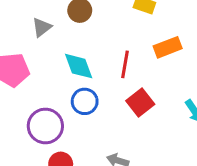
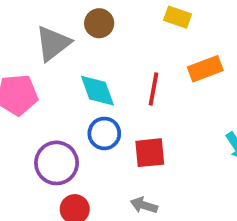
gray triangle: (42, 27) -> (53, 43), size x1.5
red square: (140, 102) -> (150, 153), moved, turned 32

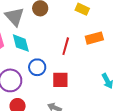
gray triangle: (53, 43) -> (15, 17), turned -40
cyan diamond: (97, 91) -> (21, 43), moved

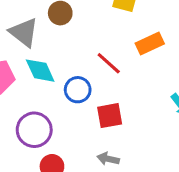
red line: (66, 46) -> (109, 63), turned -54
blue circle: (37, 67) -> (78, 90), moved

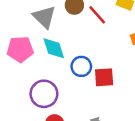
red line: (109, 63) -> (97, 15), moved
red square: (110, 116) -> (104, 77), moved

